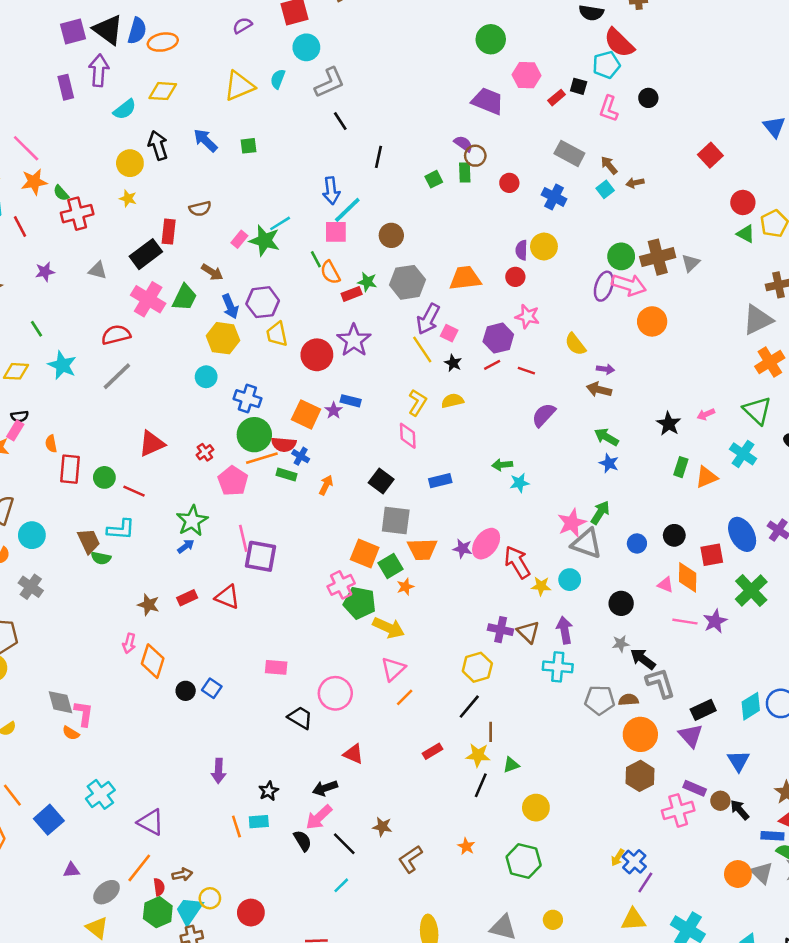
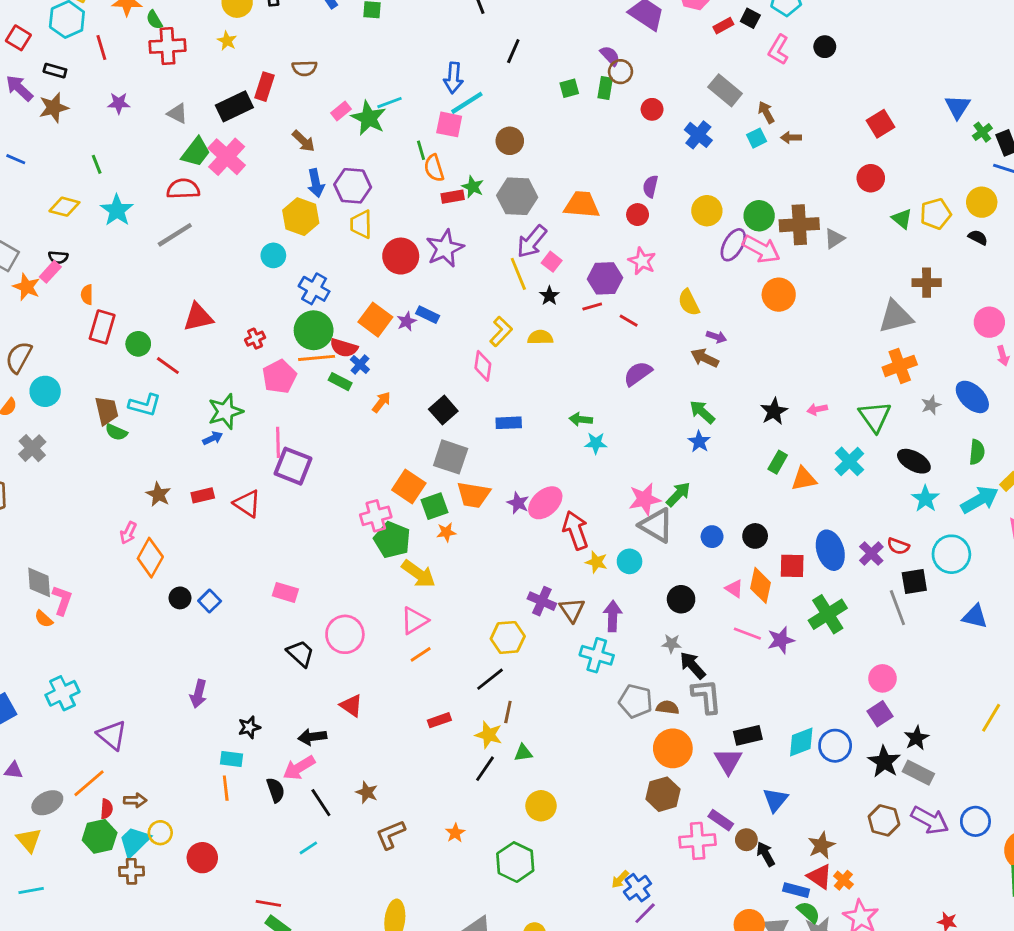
red circle: (743, 202) -> (871, 178), moved
yellow circle: (544, 246) -> (707, 211), moved
green trapezoid: (185, 297) -> (196, 152), moved
orange line: (236, 827) -> (226, 788), moved

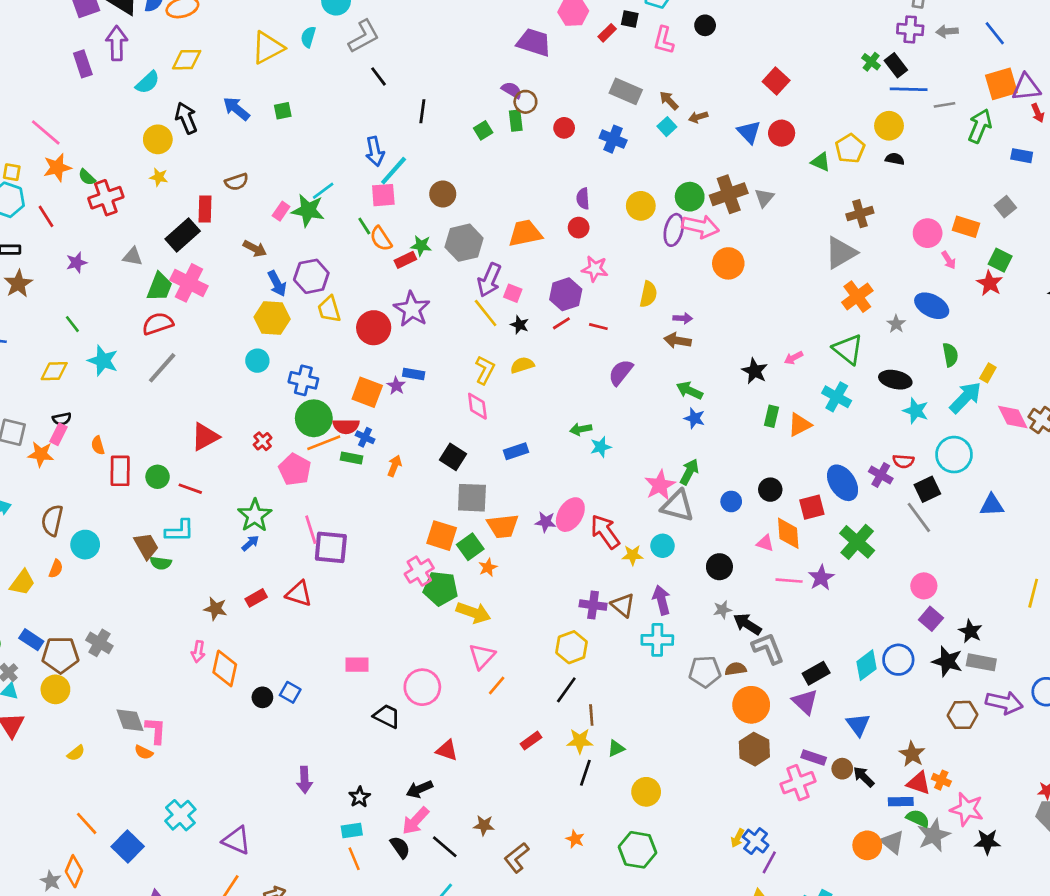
blue triangle: (957, 107) -> (749, 132), moved
yellow semicircle: (689, 302) -> (648, 294), turned -125
gray cross: (32, 448) -> (99, 643), moved

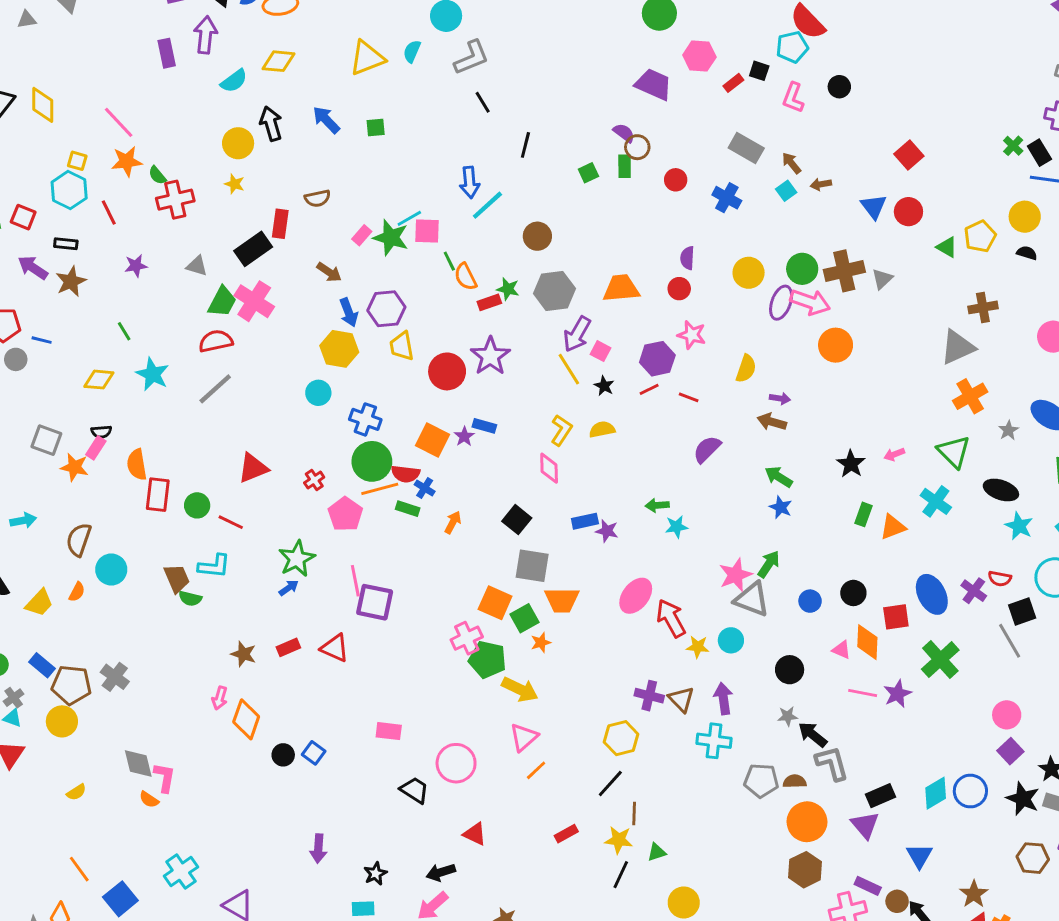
pink square: (383, 195) -> (427, 231), moved
orange semicircle: (98, 445) -> (137, 464), size x1.5
purple star: (546, 522) -> (607, 531), moved

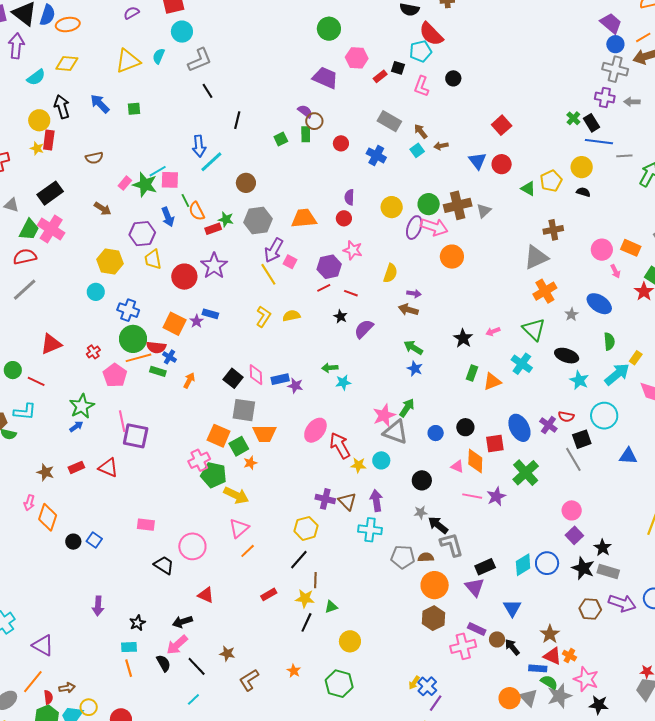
red rectangle: (280, 224) -> (49, 140), moved
blue arrow: (349, 312) -> (168, 217), moved
black star: (604, 386) -> (340, 316), moved
pink diamond: (549, 468) -> (256, 375), moved

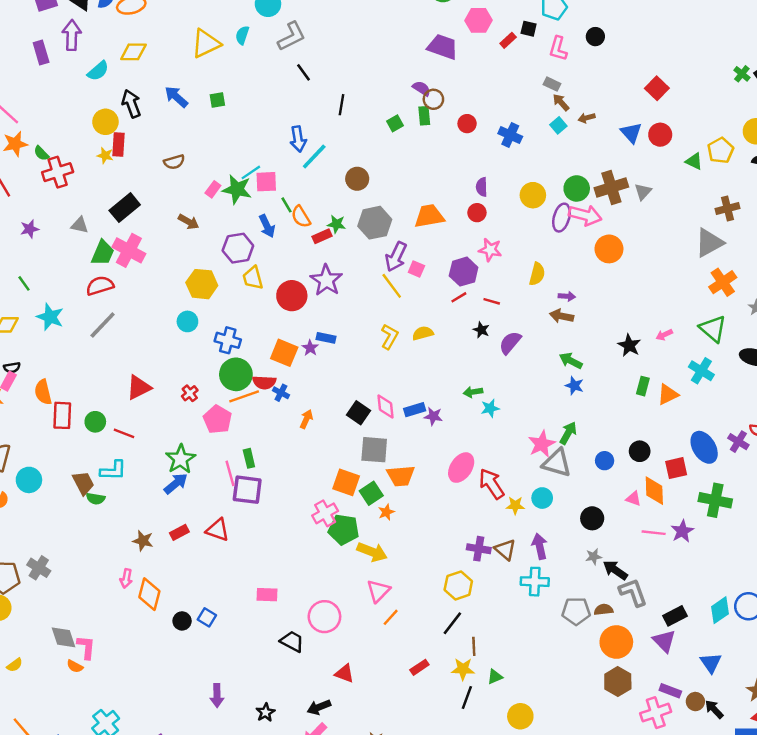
gray rectangle: (389, 121) -> (552, 84), moved, size x0.6
green rectangle: (158, 371) -> (249, 458), moved, turned 63
blue arrow: (76, 426) -> (176, 484), size x1.5
green cross: (526, 473) -> (715, 500), turned -32

